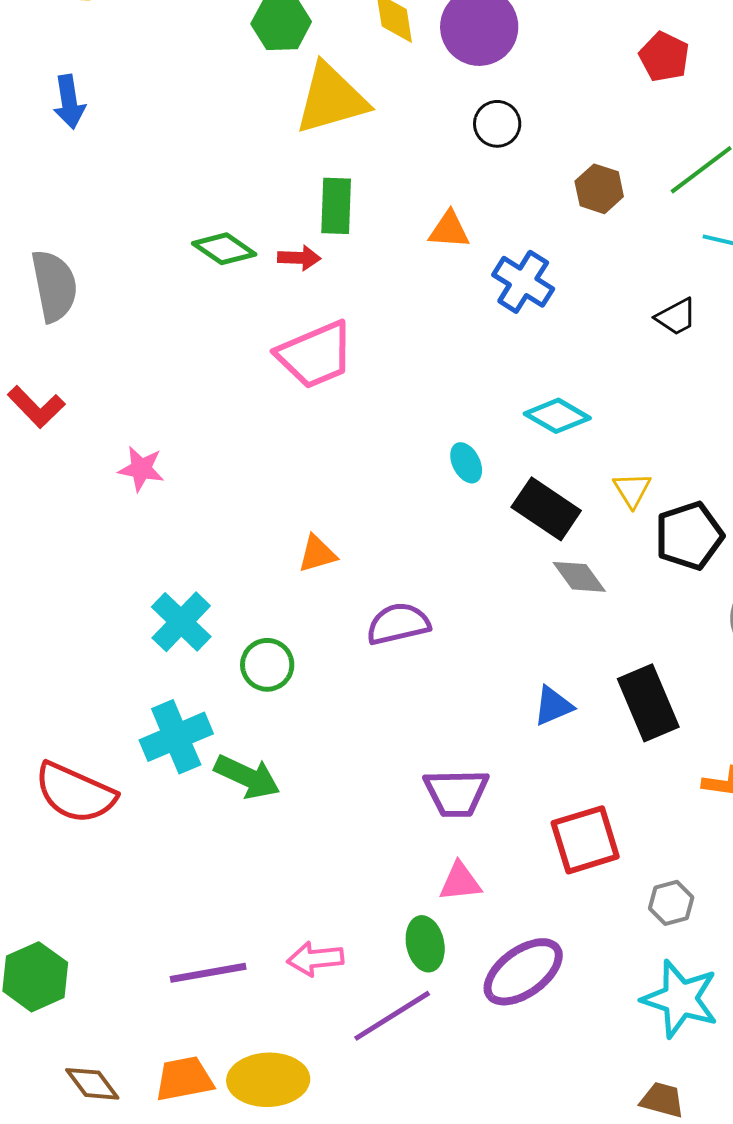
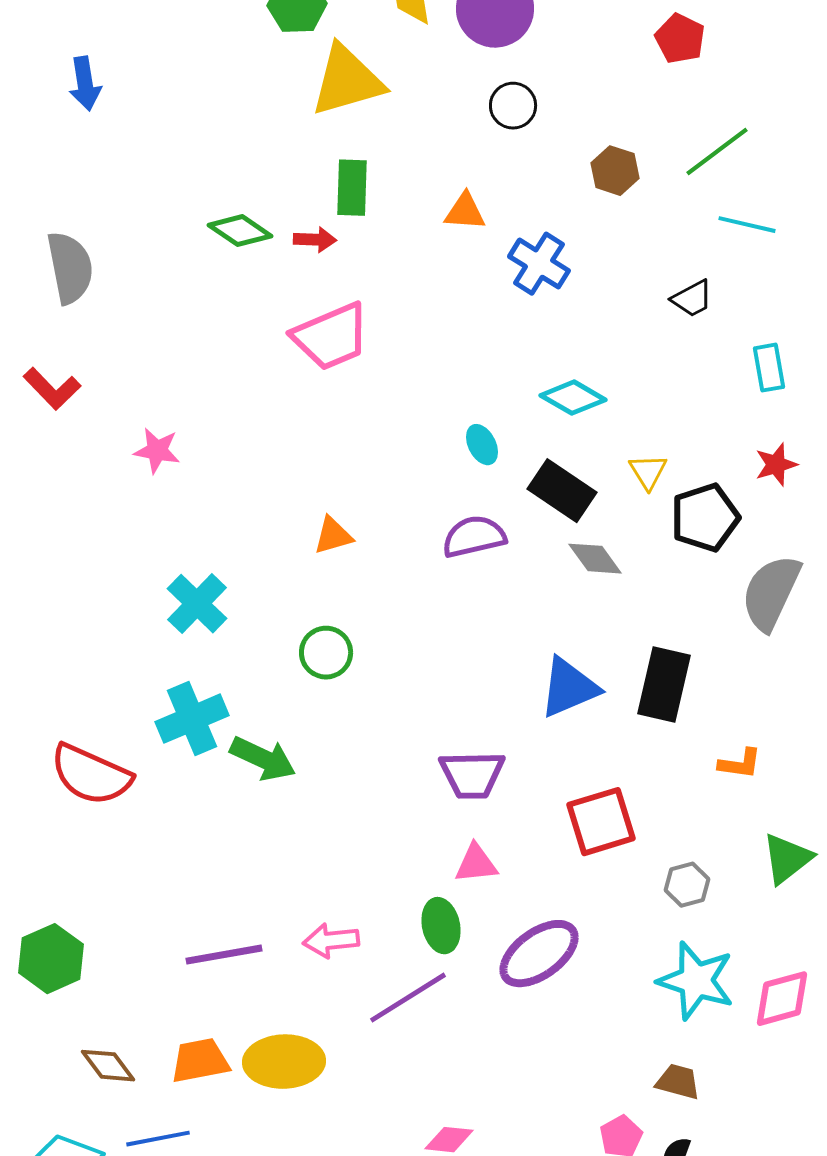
purple semicircle: (398, 624) -> (474, 537), moved
green circle: (267, 665) -> (326, 653), moved
black rectangle: (648, 703) -> (664, 685), turned 36
blue triangle: (553, 706) -> (569, 688), size x1.5

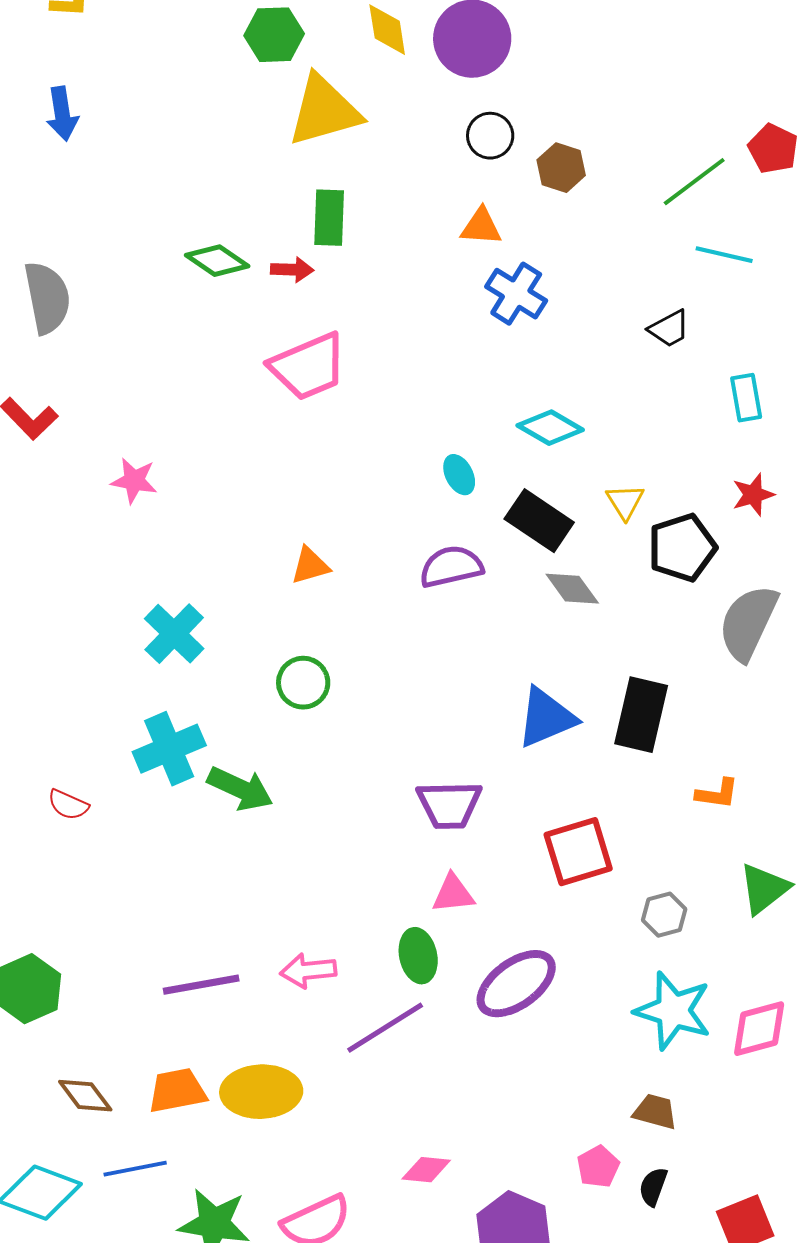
red pentagon: (680, 39) -> (773, 149), moved
brown hexagon: (615, 171) -> (561, 168), moved
orange triangle: (465, 212) -> (481, 227), moved
red semicircle: (91, 775) -> (68, 805), size x0.5

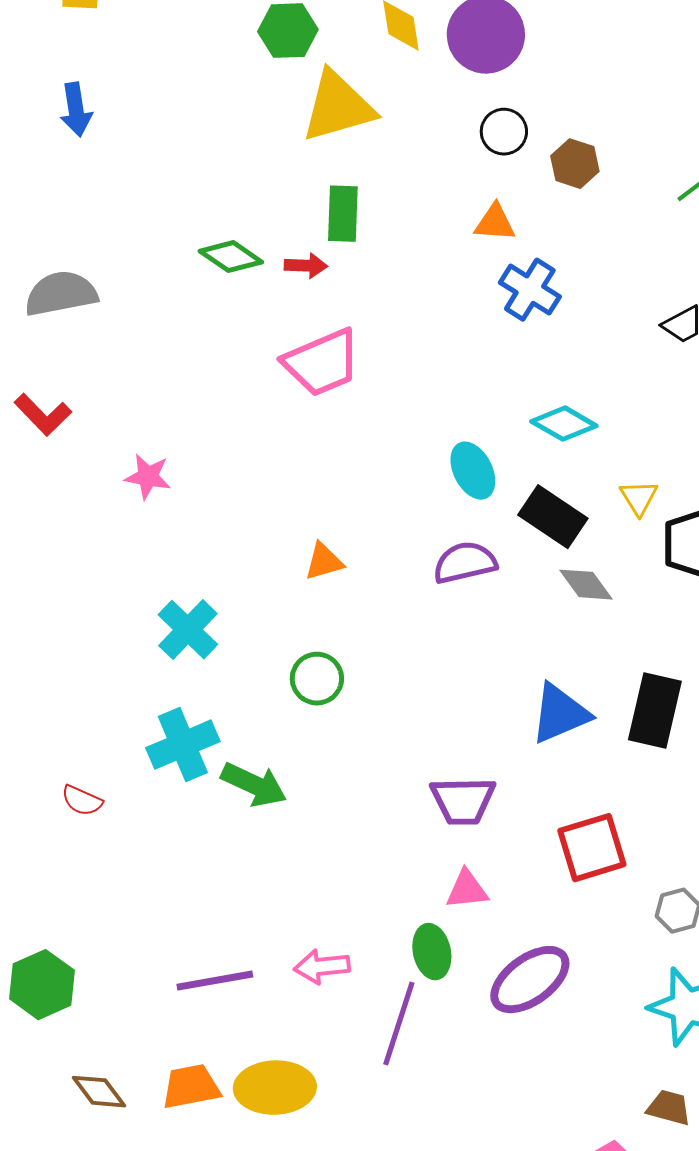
gray semicircle: (47, 298) -> (61, 294), turned -90
cyan ellipse: (459, 475) -> (473, 471), size x1.4
purple line: (385, 1028) -> (399, 1024), turned -40

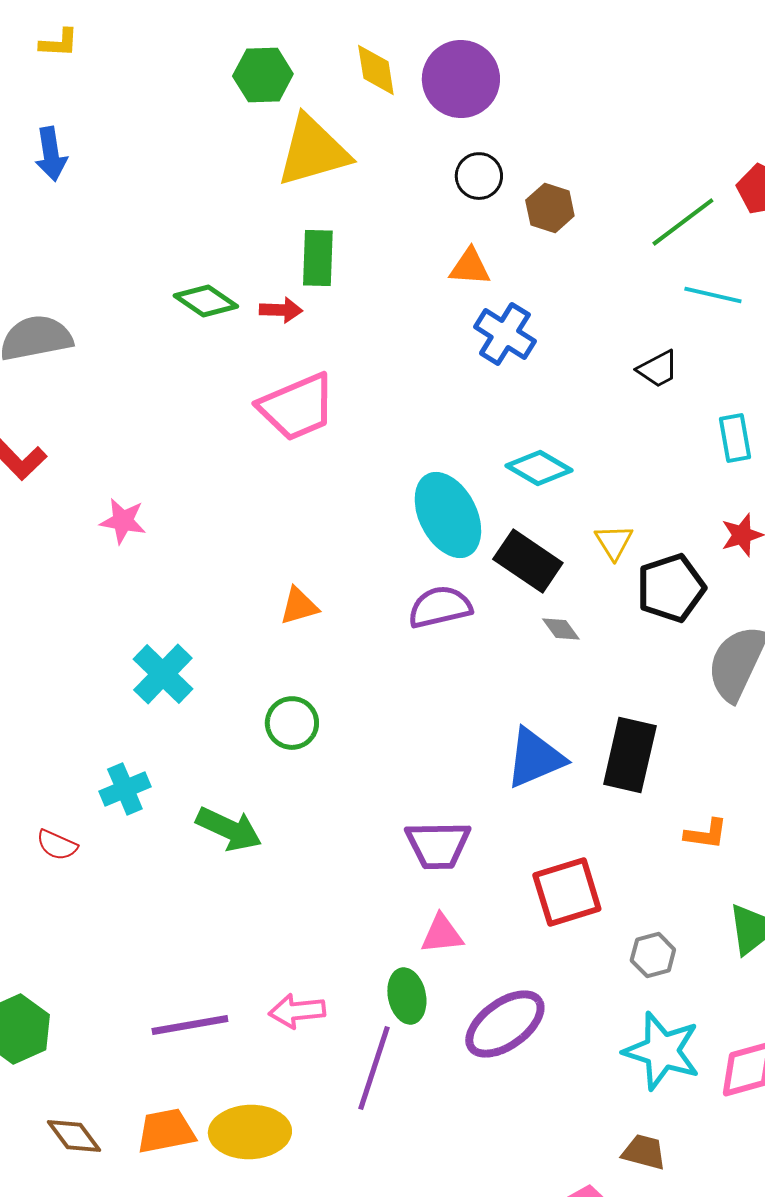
cyan ellipse: (473, 471) -> (448, 515), size x1.5
gray diamond: (586, 585) -> (561, 629), size x0.7
cyan cross: (183, 745) -> (125, 789), moved, size x0.7

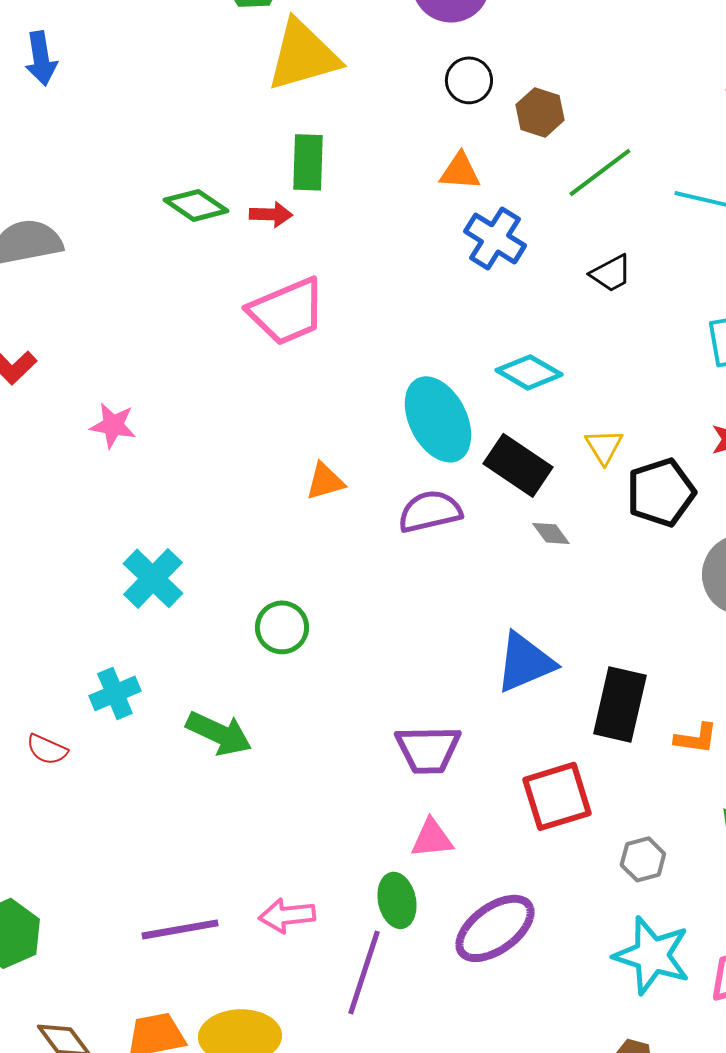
green line: (683, 222) -> (600, 172), moved
black trapezoid: (658, 369) -> (611, 273), moved
orange triangle: (299, 606) -> (325, 481), moved
black rectangle: (630, 755) -> (620, 704), moved

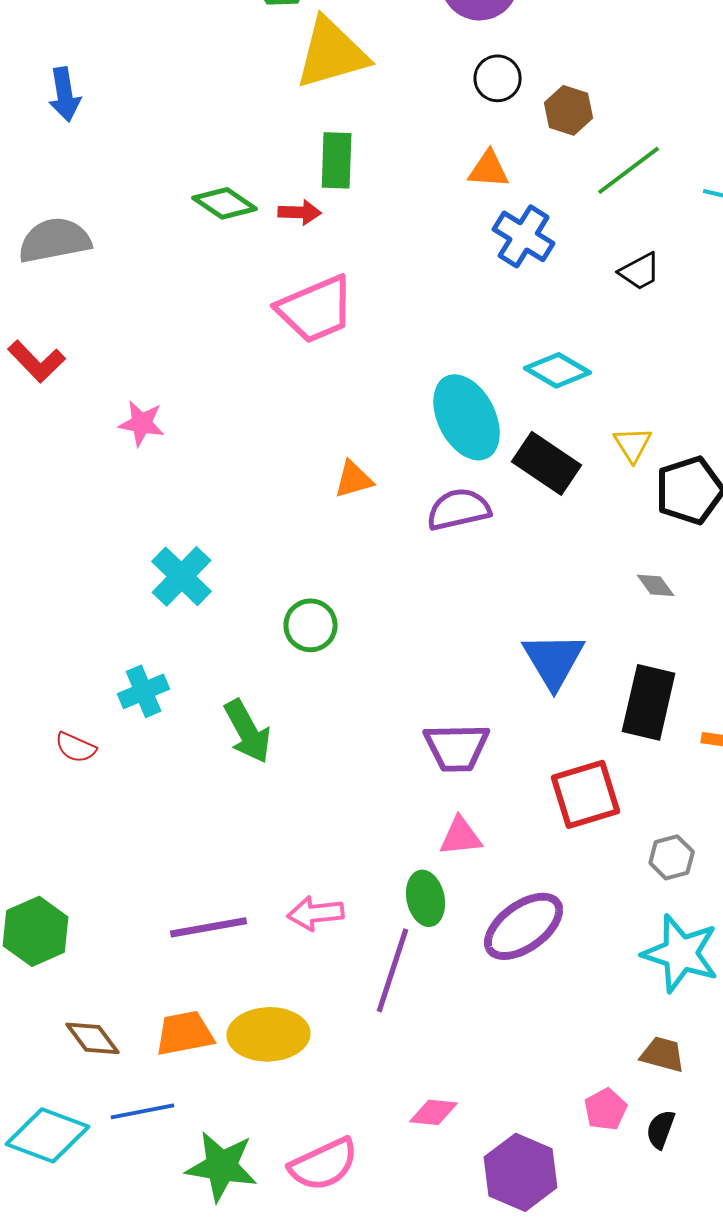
blue arrow: (41, 58) -> (65, 94), moved
gray diamond: (551, 533) -> (656, 585), moved
blue triangle: (525, 662) -> (554, 660), turned -38
green arrow: (219, 733) -> (248, 731), turned 36

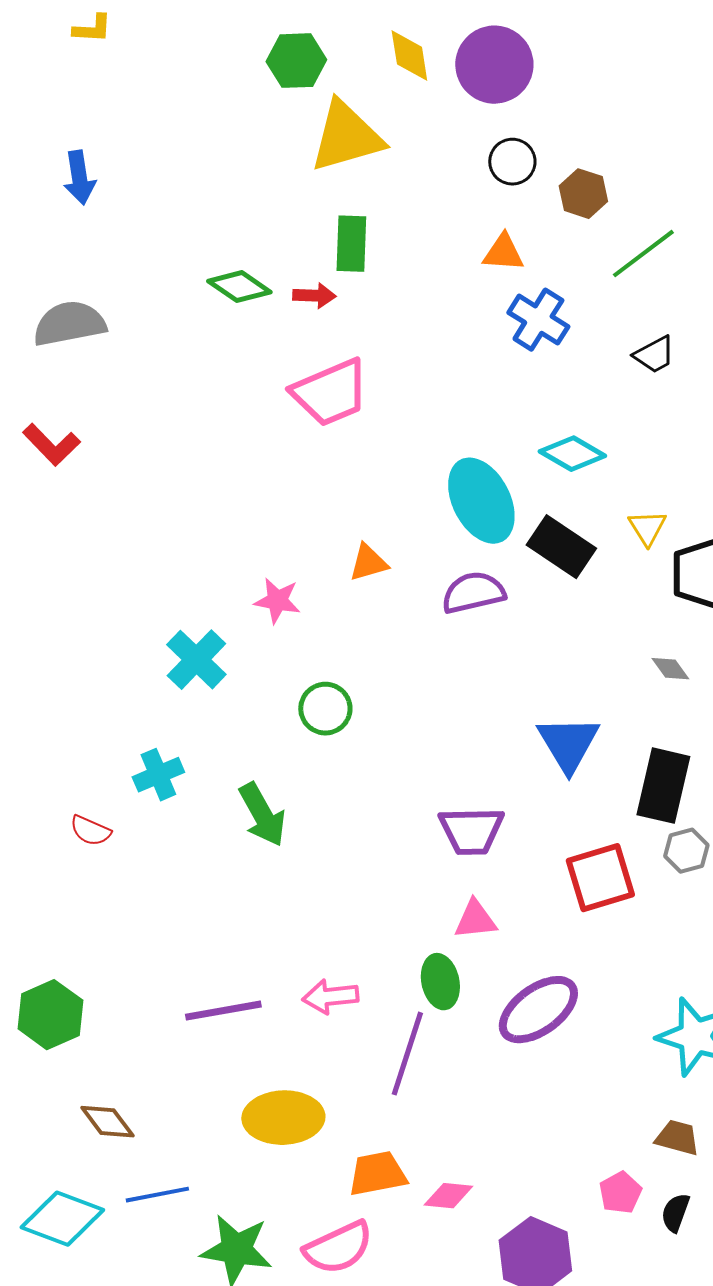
pink star: (142, 423) -> (277, 601), moved
gray hexagon: (672, 857) -> (686, 851), moved
orange trapezoid: (185, 1033) -> (377, 1174), moved

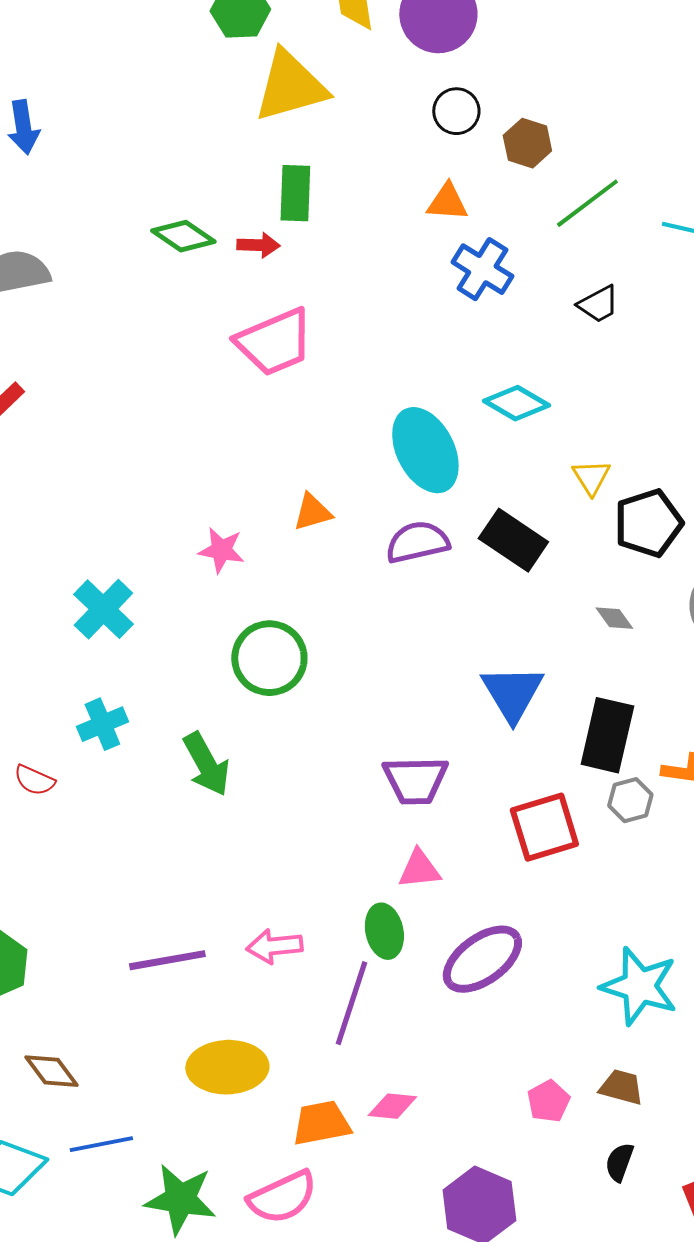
black rectangle: (561, 547) -> (513, 540), moved
cyan cross: (196, 660) -> (103, 609), moved
green circle: (325, 709) -> (269, 658), size x1.4
pink pentagon: (620, 1193) -> (548, 1101), moved
pink diamond: (448, 1196) -> (392, 1106), moved

